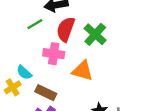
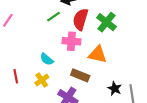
yellow cross: (13, 87) -> (42, 80), moved
brown rectangle: (46, 93) -> (80, 75), moved

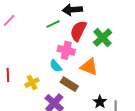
cyan semicircle: (47, 59) -> (56, 66), moved

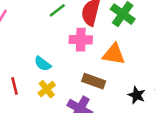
cyan semicircle: (56, 66) -> (43, 64), moved

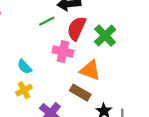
brown rectangle: (94, 81) -> (80, 93), moved

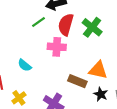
orange triangle: (90, 70) -> (98, 70), moved
yellow cross: (24, 90) -> (19, 98), moved

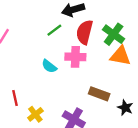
cyan semicircle: (25, 65) -> (49, 66), moved
orange triangle: (98, 70) -> (120, 56), moved

